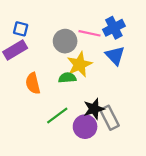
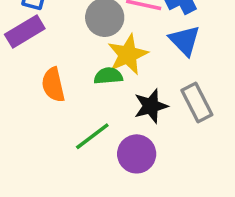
black star: (94, 109) -> (151, 106), moved
gray rectangle: (109, 118) -> (197, 102), moved

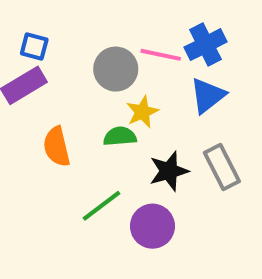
blue triangle: (185, 40) -> (208, 96), turned 36
yellow star: (128, 55) -> (142, 112), size x0.7

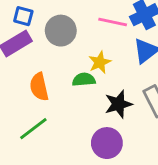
gray circle: (116, 69) -> (61, 31), moved
green line: (101, 206) -> (33, 129), moved

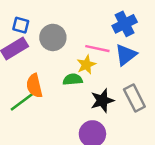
pink line: (113, 22) -> (97, 49), moved
green line: (33, 129) -> (22, 102), moved

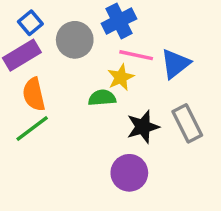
blue cross: (125, 24) -> (119, 21), moved
blue square: (21, 25) -> (30, 23), turned 35
orange semicircle: (34, 86) -> (34, 94), moved

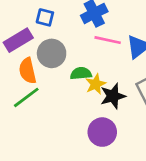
blue square: (30, 23) -> (45, 17), moved, turned -36
gray circle: (75, 40) -> (52, 53), moved
yellow star: (121, 77) -> (96, 84), moved

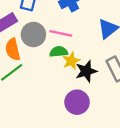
pink line: (108, 40) -> (61, 33), moved

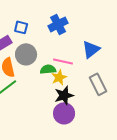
pink line: (61, 33) -> (63, 61), moved
black star: (86, 71) -> (64, 95), moved

